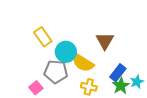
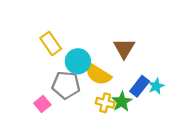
cyan star: (137, 82) -> (156, 86), moved
green star: (121, 86) -> (122, 102), moved

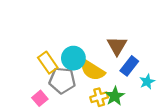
yellow rectangle: (51, 44) -> (48, 63), moved
blue rectangle: (140, 86) -> (129, 66), moved
yellow cross: (105, 103) -> (99, 97), turned -30

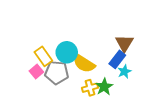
brown triangle: (117, 46) -> (124, 43), moved
cyan star: (147, 82) -> (124, 72), moved
pink square: (40, 98) -> (36, 72), moved

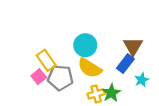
cyan circle: (67, 52) -> (85, 45), moved
cyan star: (124, 72) -> (142, 80), moved

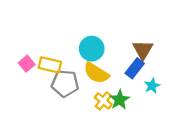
yellow rectangle: (46, 60) -> (50, 65), turned -42
pink square: (39, 77) -> (27, 64), moved
yellow cross: (96, 94) -> (103, 101), turned -35

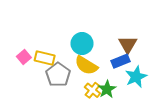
blue rectangle: (135, 68) -> (120, 61), turned 30
gray pentagon: (65, 83) -> (58, 75), turned 30
cyan star: (152, 86) -> (136, 77), size x1.5

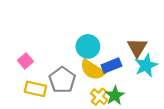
yellow rectangle: (45, 58) -> (35, 89), moved
blue rectangle: (120, 61) -> (111, 65), moved
cyan star: (136, 77) -> (146, 65), moved

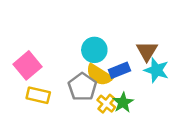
pink square: (25, 61) -> (27, 65), size x1.6
cyan star: (146, 65) -> (156, 70), turned -30
gray pentagon: (62, 80) -> (82, 87), moved

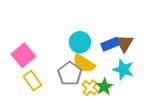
blue rectangle: (119, 70) -> (110, 44), moved
cyan star: (156, 70) -> (123, 70), moved
yellow rectangle: (38, 95) -> (32, 81), turned 42

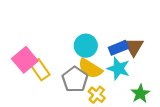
cyan star: (123, 70) -> (118, 69), moved
yellow rectangle: (32, 81) -> (40, 70), moved
green star: (104, 87) -> (140, 94), moved

